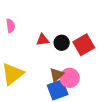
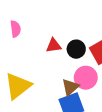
pink circle: (70, 78) -> (86, 78), moved

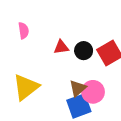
pink circle: (86, 78) -> (93, 92), moved

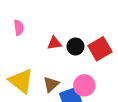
yellow triangle: (26, 87) -> (21, 81), turned -44
brown triangle: (78, 88) -> (51, 84), moved

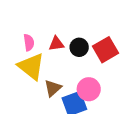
pink semicircle: (19, 28) -> (29, 43), moved
yellow triangle: (21, 81) -> (31, 66), moved

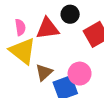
red triangle: (56, 44) -> (48, 28), size x1.5
black circle: (79, 47) -> (70, 14), moved

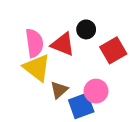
pink semicircle: (20, 27) -> (34, 43), size x1.6
red triangle: (48, 28) -> (63, 44), turned 30

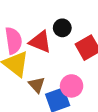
brown triangle: (59, 90) -> (37, 85), turned -30

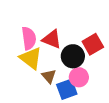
black circle: (62, 28) -> (73, 56), moved, size x1.5

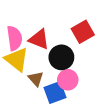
red square: (93, 44) -> (83, 32), moved

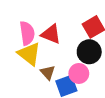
black circle: (61, 57) -> (89, 52), moved

